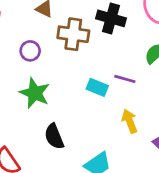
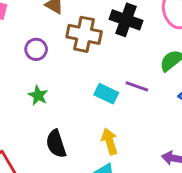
green star: (35, 93) -> (38, 95), size x0.6
yellow arrow: (130, 121) -> (110, 141), moved

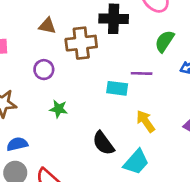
yellow arrow: (110, 141) -> (146, 121), moved
black semicircle: (56, 144) -> (103, 143), moved

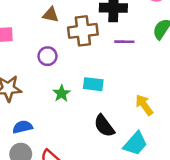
purple line: (142, 73) -> (124, 42), moved
cyan rectangle: (117, 88) -> (93, 84), moved
green star: (59, 109) -> (62, 93), turned 30

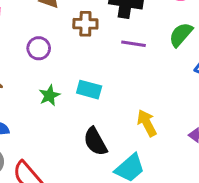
brown cross: (83, 31) -> (85, 24), size x0.7

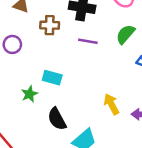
green star: (49, 95) -> (29, 94), moved
yellow arrow: (147, 123) -> (111, 104), moved

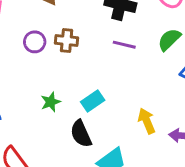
brown cross: (50, 25) -> (67, 40), moved
cyan rectangle: (52, 78) -> (93, 101), moved, turned -54

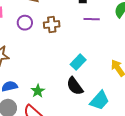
purple circle: (35, 42) -> (25, 23), moved
green star: (51, 102) -> (38, 91), moved

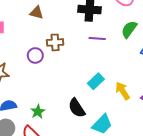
purple circle: (25, 23) -> (35, 55), moved
cyan rectangle: (78, 62) -> (96, 81), moved

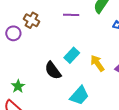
brown cross: (55, 42) -> (32, 20), turned 35
black semicircle: (77, 108) -> (53, 70), moved

